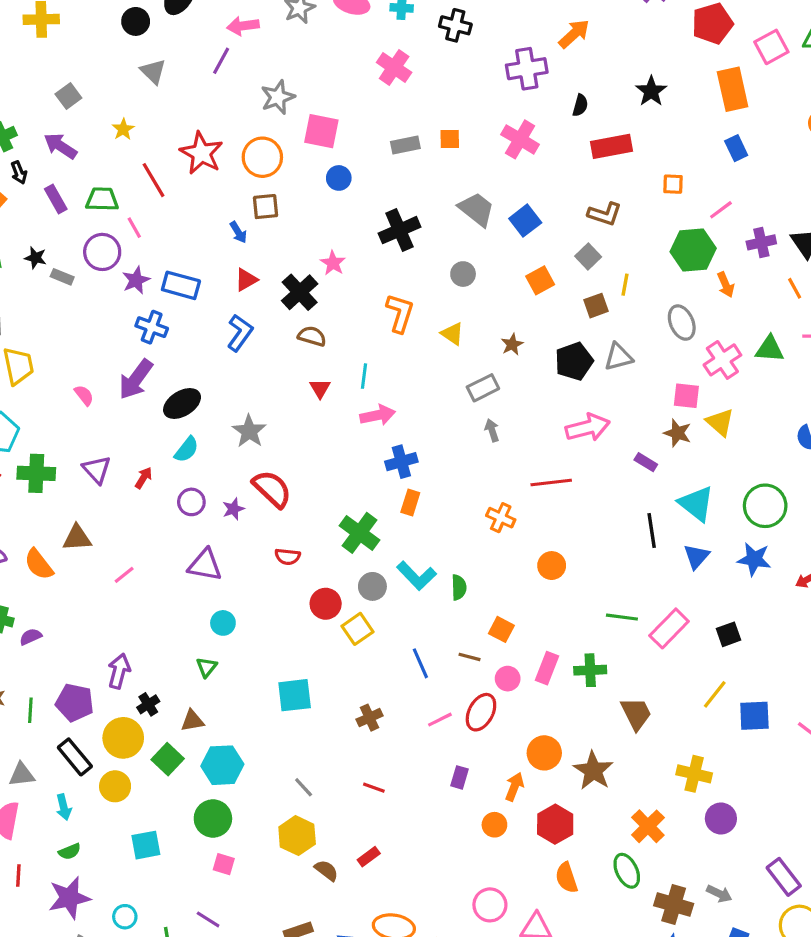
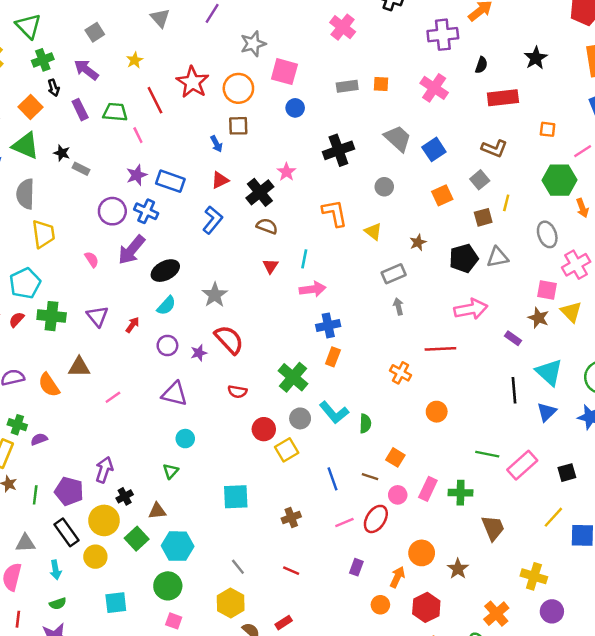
purple circle: (102, 252) -> (112, 211), moved
orange L-shape: (400, 313) -> (335, 213), turned -32
brown star: (593, 771) -> (458, 569), size x0.7

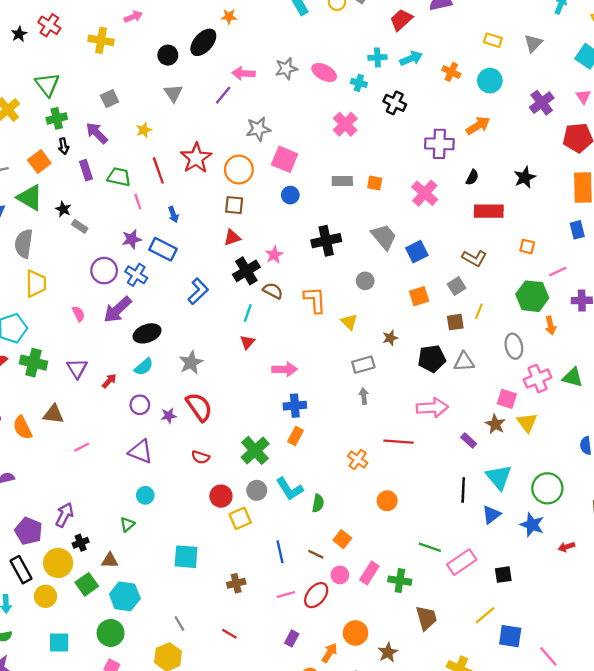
blue arrow: (216, 144) -> (173, 214), moved
red triangle: (220, 180) -> (232, 237), moved
brown semicircle: (267, 226) -> (273, 291), moved
cyan line: (304, 259) -> (248, 313), moved

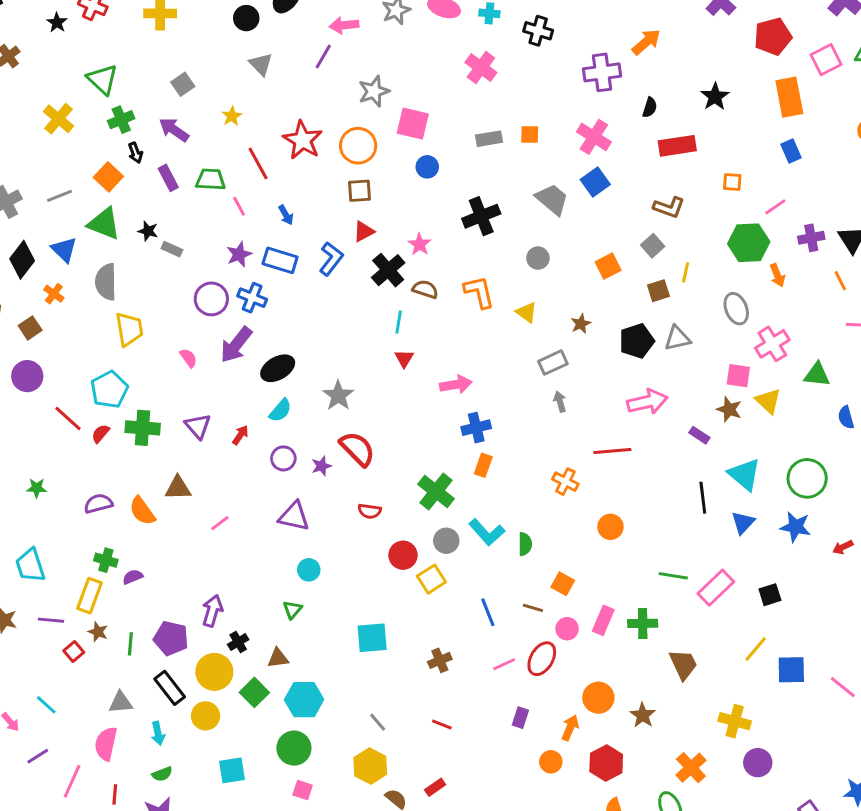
blue square: (417, 252) -> (595, 182), moved
blue L-shape: (198, 291) -> (331, 259), moved
green triangle: (573, 377) -> (817, 375), moved

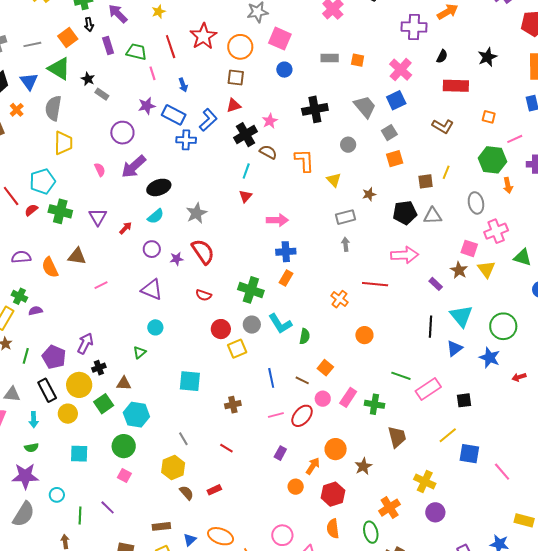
gray square: (653, 246) -> (389, 133), moved
blue cross: (252, 298) -> (186, 140), moved, turned -30
green cross: (436, 492) -> (251, 290), turned -30

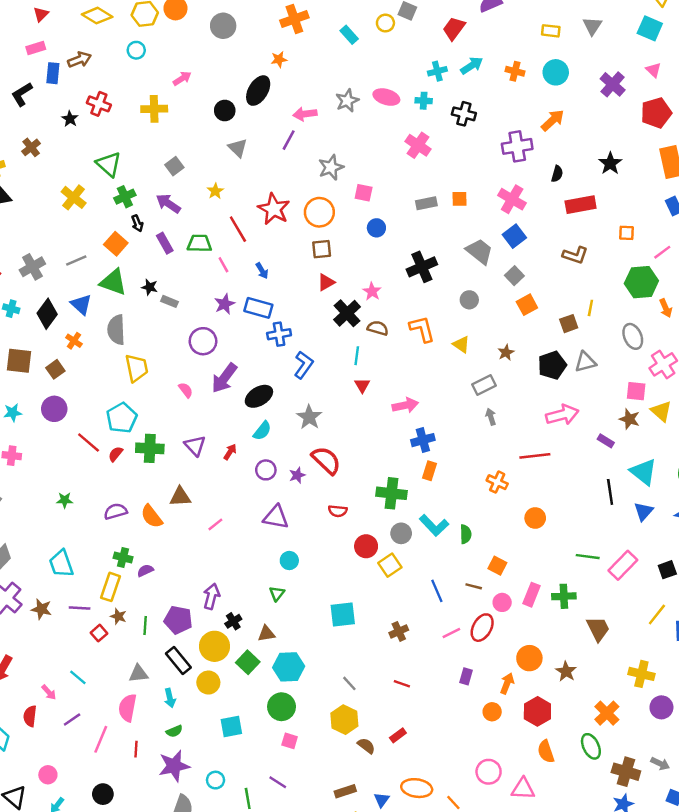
pink square: (280, 39) -> (364, 193), size x0.7
blue L-shape: (208, 120) -> (304, 365), moved

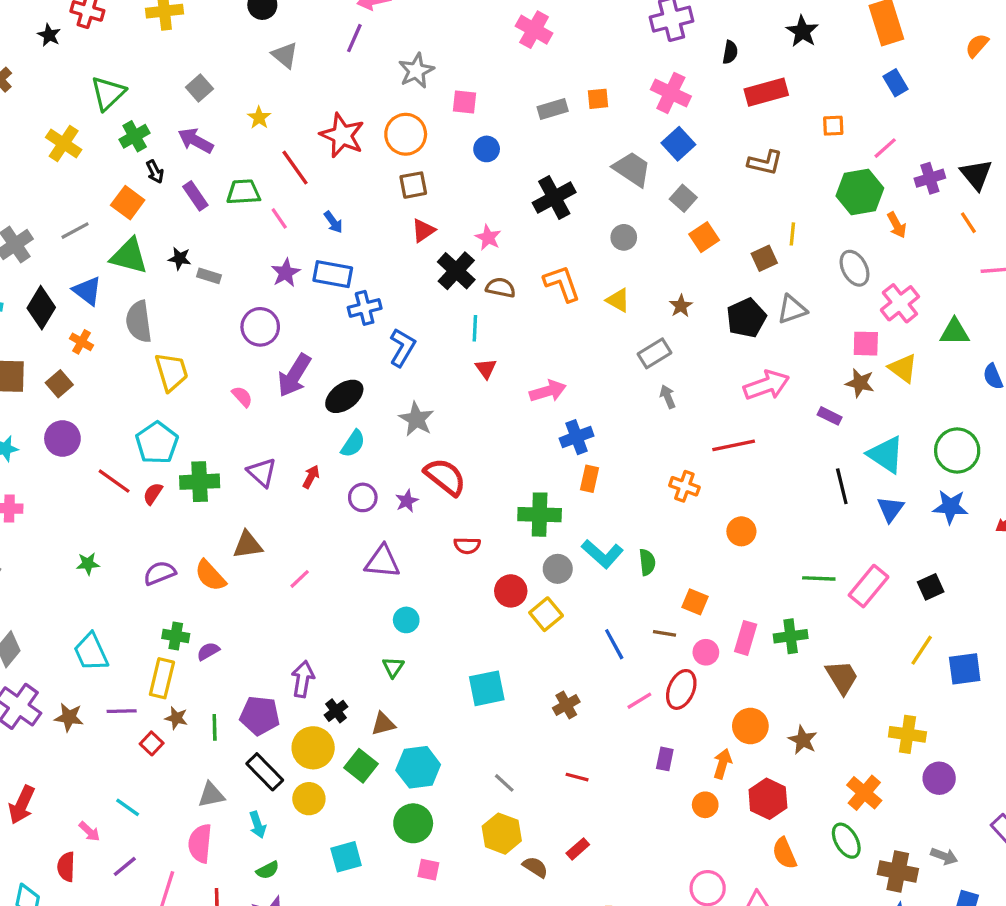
green triangle: (109, 164) -> (108, 93), turned 40

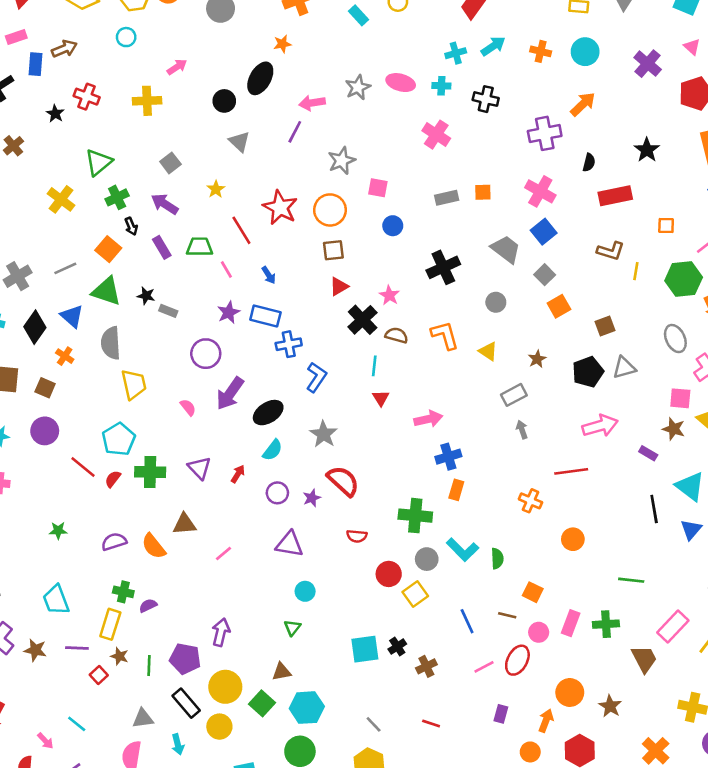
yellow line: (792, 234) -> (636, 271), moved
brown square: (59, 384) -> (45, 388), turned -30
pink rectangle: (869, 586) -> (673, 626), moved
black cross: (336, 711) -> (397, 647), moved

